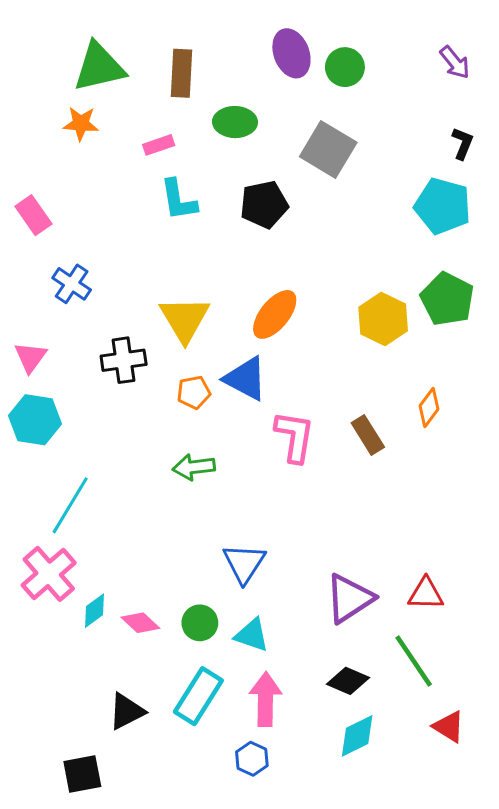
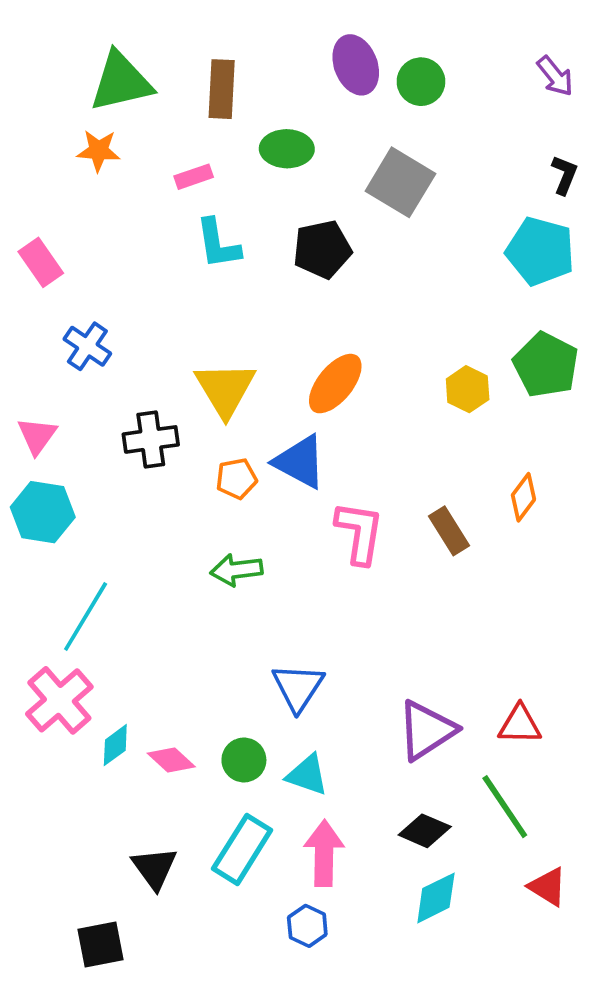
yellow hexagon: (383, 319) -> (468, 389), size x0.7
black triangle: (127, 711) -> (154, 868), turned -39

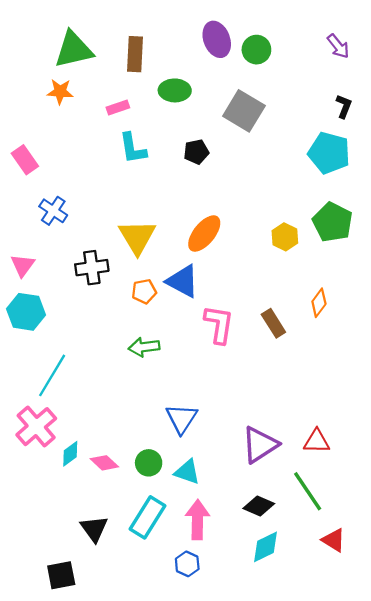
black pentagon: (322, 249) -> (196, 152), size x0.7

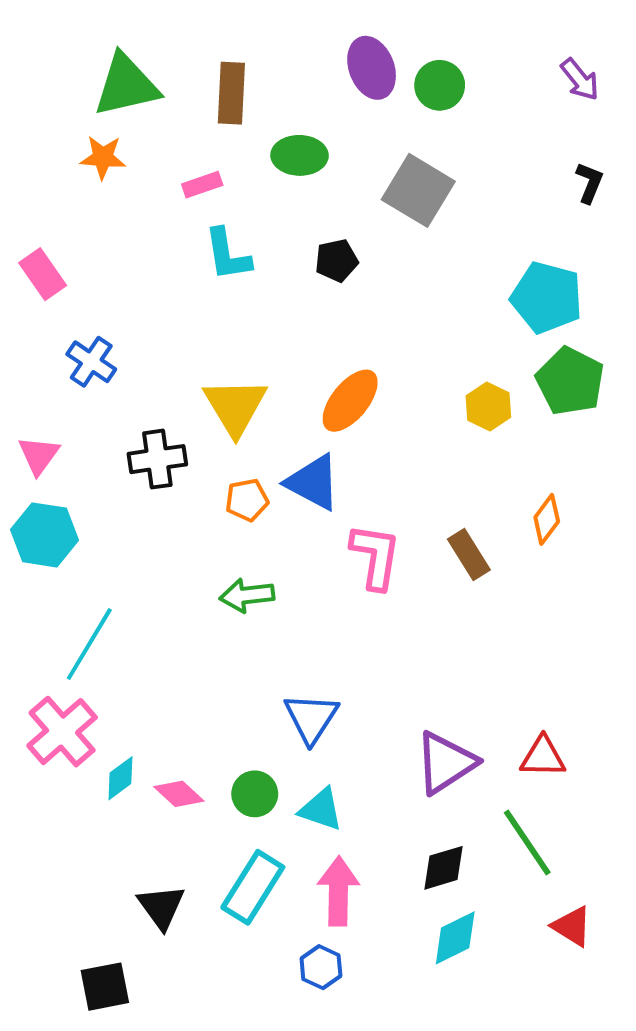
cyan pentagon: (329, 153) -> (547, 297), moved
black diamond: (259, 506) -> (444, 868), turned -40

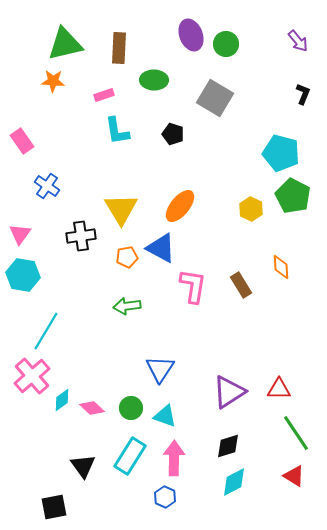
black pentagon: (336, 261) -> (173, 134), turned 30
orange diamond: (547, 519) -> (281, 267), turned -40
green line: (527, 843) -> (296, 433), moved

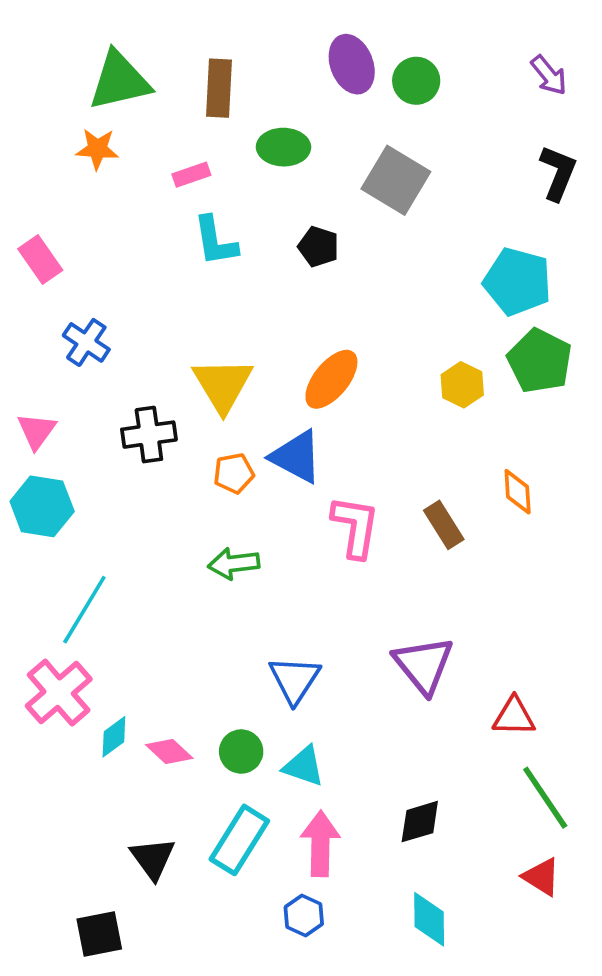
black L-shape: (303, 94) -> (558, 173), size x1.4
purple triangle: (229, 392) -> (424, 665), moved, turned -36
cyan diamond: (234, 482) -> (429, 919), moved, turned -64

